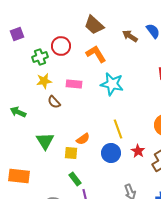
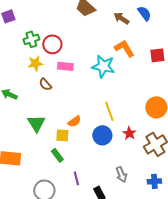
red circle: (61, 46) -> (52, 44), moved
orange L-shape: (96, 54) -> (124, 48), moved
green rectangle: (75, 179) -> (57, 155), moved

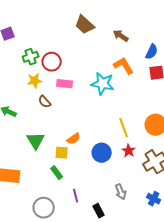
blue semicircle: (144, 13) -> (152, 52), moved, turned 63
yellow line: (109, 111) -> (124, 128), moved
blue cross: (154, 181) -> (154, 199), turned 32

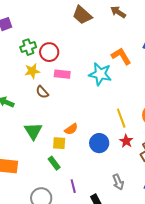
brown arrow: (121, 36) -> (118, 12), moved

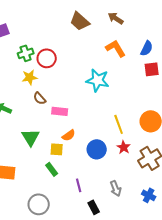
orange L-shape: (121, 56) -> (116, 48), moved
pink rectangle: (62, 74) -> (60, 111), moved
purple line: (73, 186) -> (79, 185), moved

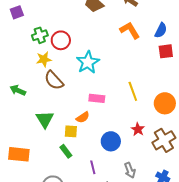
cyan star: (98, 80) -> (88, 62), moved, turned 30
brown semicircle: (40, 98) -> (54, 80), size x1.5
pink rectangle: (60, 111) -> (97, 98), moved
yellow line: (119, 124) -> (133, 91), moved
blue circle: (97, 149) -> (111, 141), moved

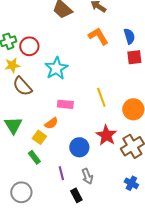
blue semicircle: (161, 30) -> (129, 36), turned -42
red star: (138, 129) -> (106, 135), size x1.5
yellow square: (71, 131) -> (39, 137), turned 32
gray arrow: (130, 170) -> (87, 176), moved

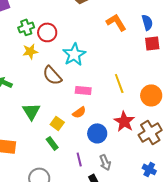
brown semicircle: (22, 86) -> (52, 75), moved
orange semicircle: (51, 123) -> (79, 112), moved

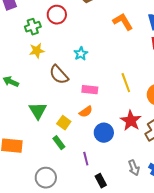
red circle: (47, 32) -> (57, 15), moved
cyan star: (74, 54) -> (81, 54), size x0.6
gray arrow: (105, 162) -> (134, 168), moved

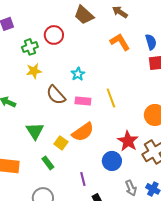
yellow line: (126, 83) -> (111, 98), moved
pink rectangle: (90, 90) -> (83, 101), moved
orange semicircle: (86, 112) -> (83, 132), size x1.6
blue circle: (104, 133) -> (112, 161), moved
green rectangle: (59, 143) -> (48, 163), moved

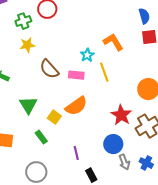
orange L-shape: (120, 42) -> (113, 42), moved
cyan star: (78, 74) -> (87, 55), moved
blue circle: (112, 161) -> (113, 144), moved

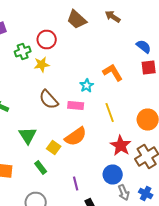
blue semicircle: (144, 16) -> (144, 46), turned -35
yellow star: (27, 45) -> (42, 64), moved
yellow line: (104, 72) -> (110, 112), moved

